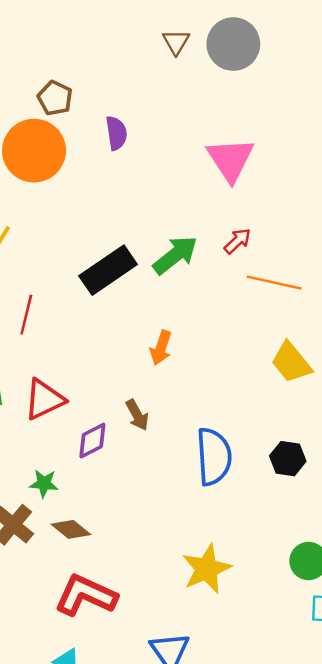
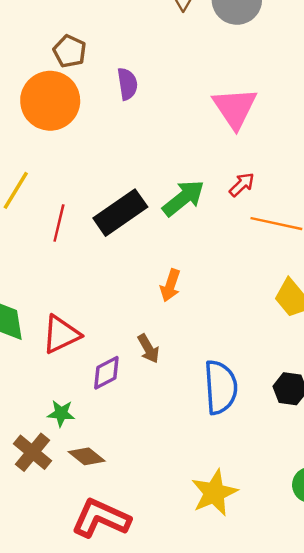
red line: (26, 315) -> (59, 223), moved

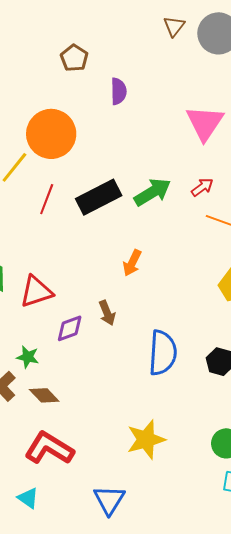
orange circle: (50, 101) -> (51, 134), moved

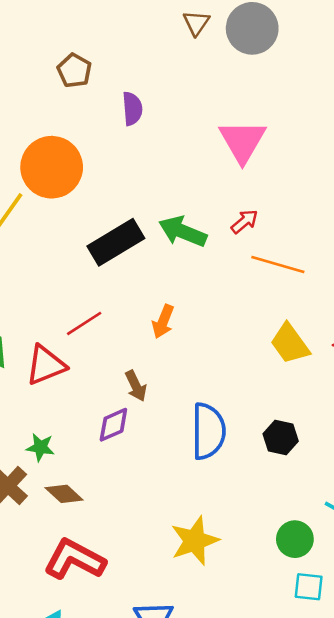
green arrow: (152, 192) -> (183, 232), turned -123
red line: (47, 199) -> (84, 323), moved, turned 40
purple diamond: (70, 328) -> (113, 425), moved

